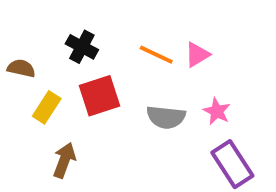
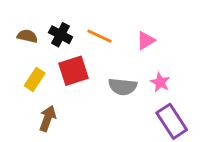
orange line: (156, 55) -> (100, 36), moved
brown semicircle: (21, 68) -> (27, 36), moved

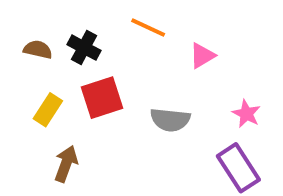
orange line: (100, 36) -> (148, 27), moved
pink star: (160, 82) -> (246, 114), moved

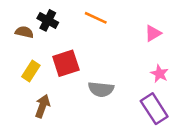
black cross: (84, 48) -> (48, 20), moved
pink triangle: (202, 56) -> (153, 33), moved
gray semicircle: (170, 120) -> (101, 89), moved

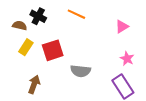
yellow rectangle: (31, 71) -> (26, 47), moved

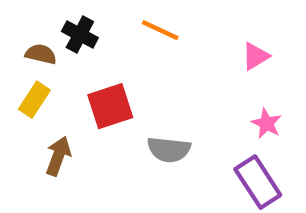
yellow rectangle: (26, 47) -> (34, 100), moved
brown arrow: (34, 84) -> (58, 156), moved

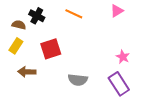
pink triangle: (256, 56) -> (117, 11), moved
gray semicircle: (169, 150) -> (78, 80), moved
brown arrow: (58, 156) -> (27, 72), turned -108

